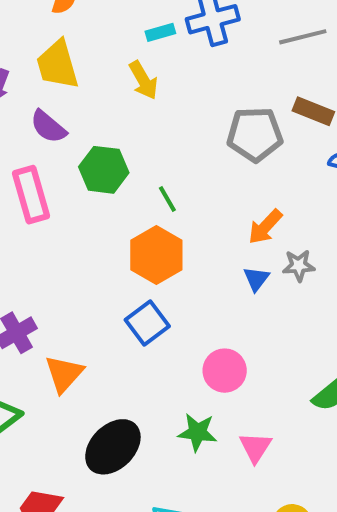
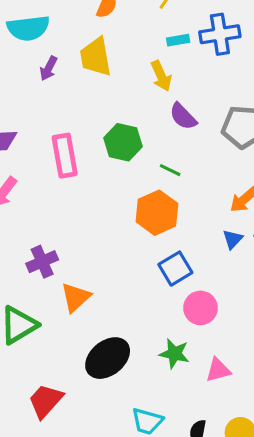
purple semicircle: (48, 127) -> (183, 116), moved
green line: (167, 199) -> (170, 170), turned -40
blue square: (147, 323) -> (175, 269), moved
pink triangle: (255, 447) -> (218, 370), turned 36

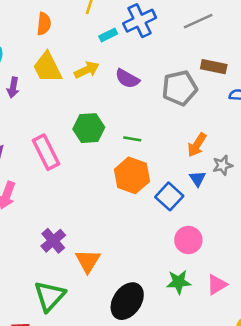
yellow arrow: (161, 76) -> (87, 70), moved, turned -75
purple semicircle: (183, 116) -> (127, 79), moved
blue square: (175, 269) -> (169, 196), moved

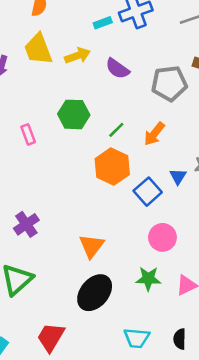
green line: (132, 139) -> (116, 130), turned -60
orange arrow: (197, 145) -> (154, 134), moved
pink rectangle: (46, 152) -> (28, 134), size x0.6
orange triangle: (88, 261) -> (91, 246), moved

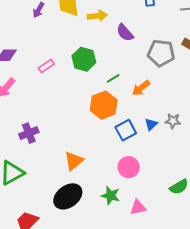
pink rectangle: (28, 134) -> (46, 66), turned 63

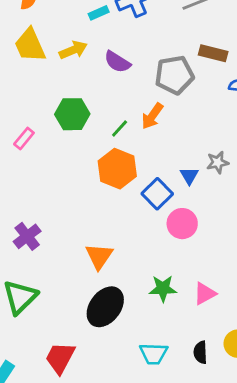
orange arrow: (141, 88) -> (152, 116), moved
pink circle: (129, 167) -> (182, 224), moved

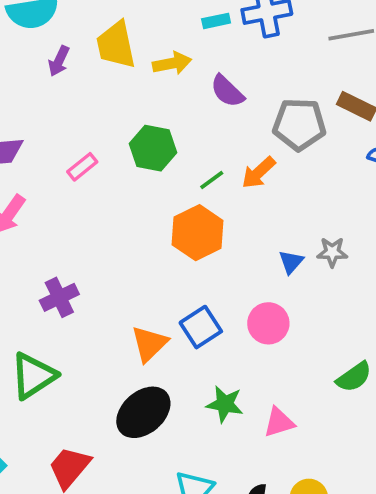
blue square: (157, 194) -> (201, 327), moved

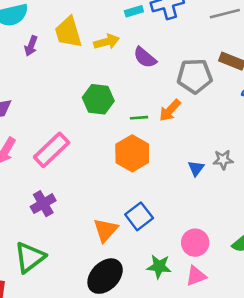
pink rectangle: (82, 167) -> (52, 150), moved, size x1.8
green line: (212, 180) -> (139, 118), turned 36
pink circle: (268, 323) -> (195, 243), moved

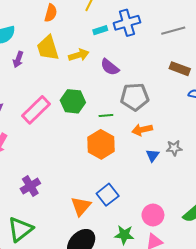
gray pentagon: (195, 76) -> (135, 97), moved
orange arrow: (170, 110) -> (142, 130), moved, turned 36
pink rectangle: (52, 150) -> (36, 110), moved

